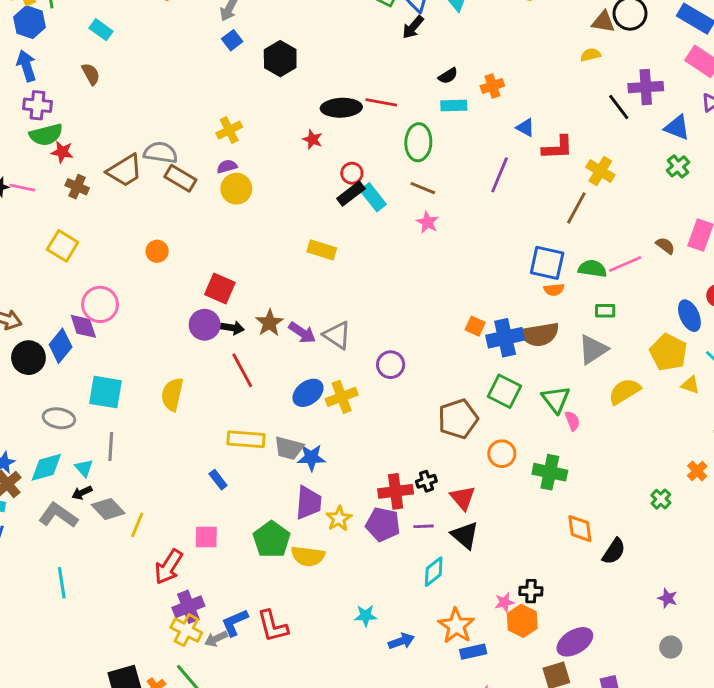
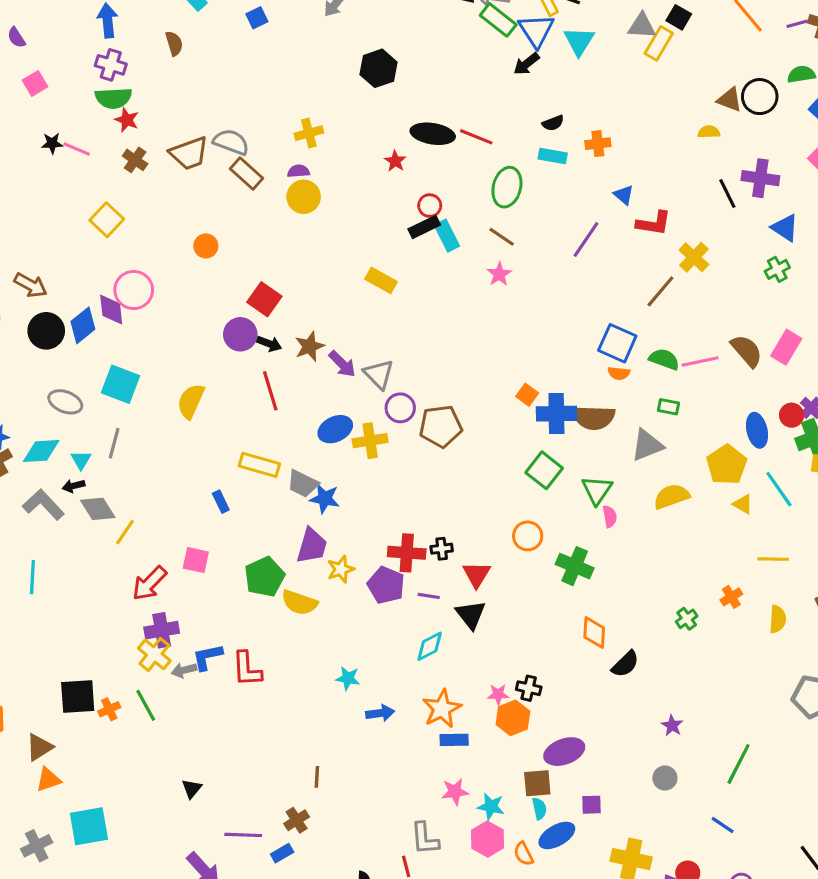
blue square: (232, 40) -> (257, 18), moved
brown semicircle: (665, 246) -> (747, 351), size x1.6
purple circle: (391, 365) -> (400, 408), moved
brown pentagon: (458, 419) -> (441, 426), moved

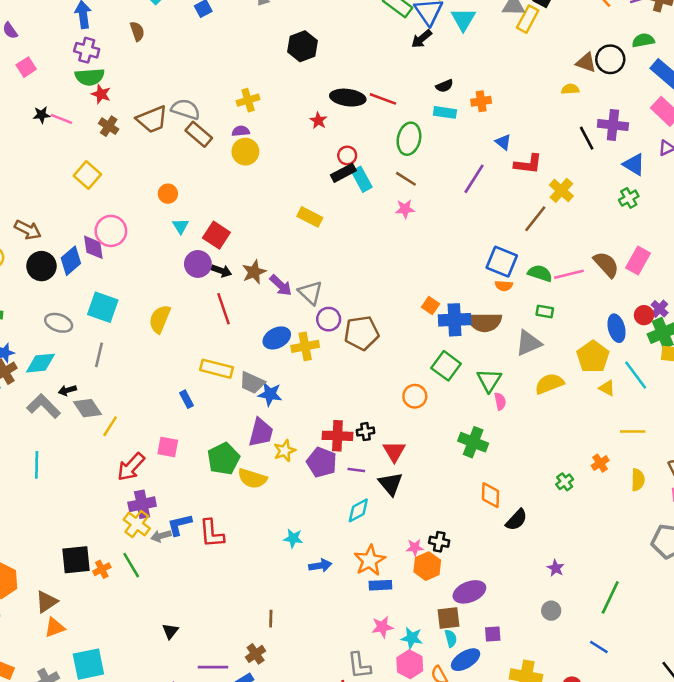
pink star: (499, 274) -> (405, 209), turned 30
cyan triangle: (81, 460) -> (181, 226), moved
orange circle: (528, 536) -> (415, 396), moved

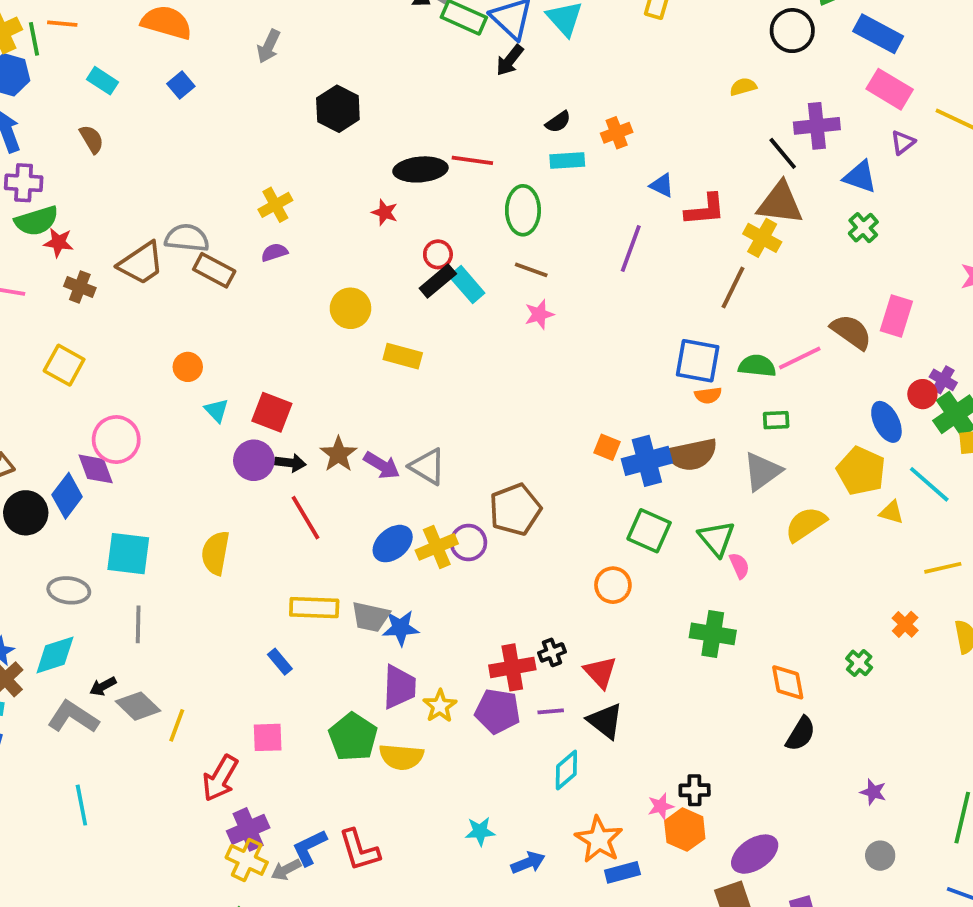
brown triangle: (586, 63) -> (780, 203), moved, size x1.5
yellow circle: (245, 152) -> (350, 308), moved
purple circle: (329, 319) -> (468, 543), moved
orange diamond: (491, 495) -> (788, 682), moved

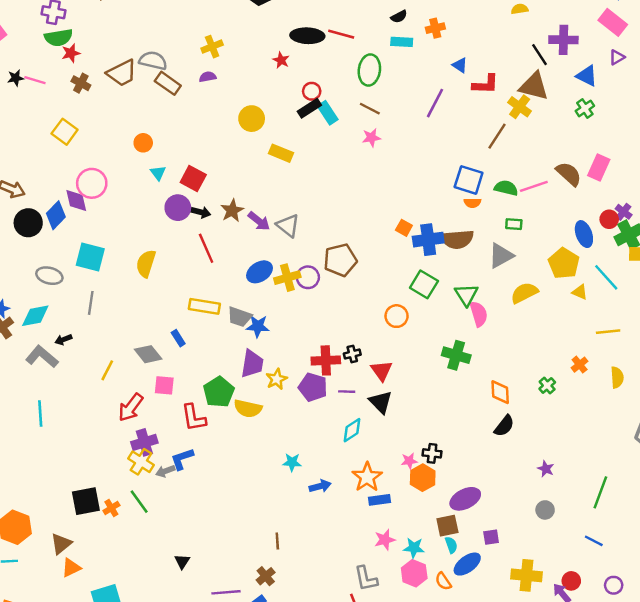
red star: (58, 242) -> (71, 53), turned -30
pink semicircle: (739, 566) -> (479, 314), size x1.5
gray diamond: (138, 706) -> (148, 354), moved
red L-shape: (359, 850) -> (194, 418), moved

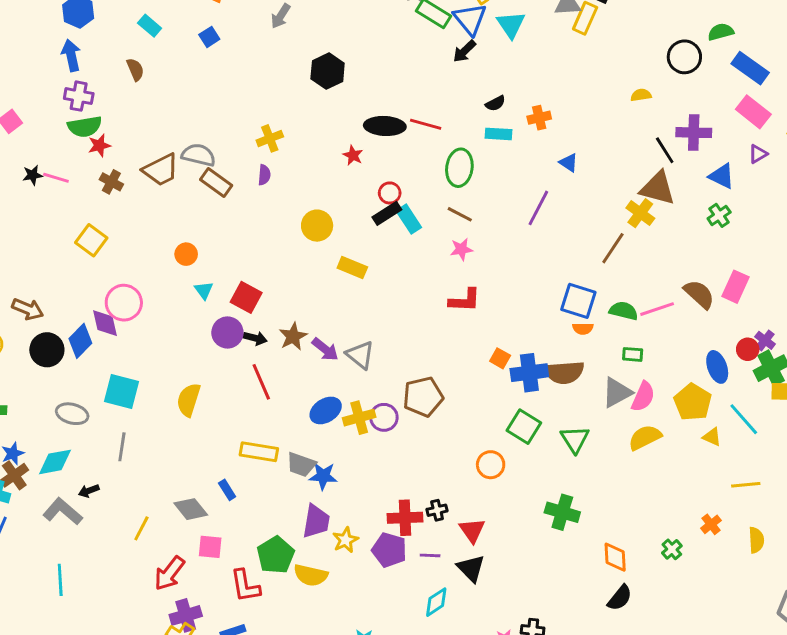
purple semicircle: (208, 77) -> (264, 175), turned 105
red L-shape: (486, 84) -> (465, 300), moved
pink semicircle: (479, 314) -> (643, 397), moved, turned 40

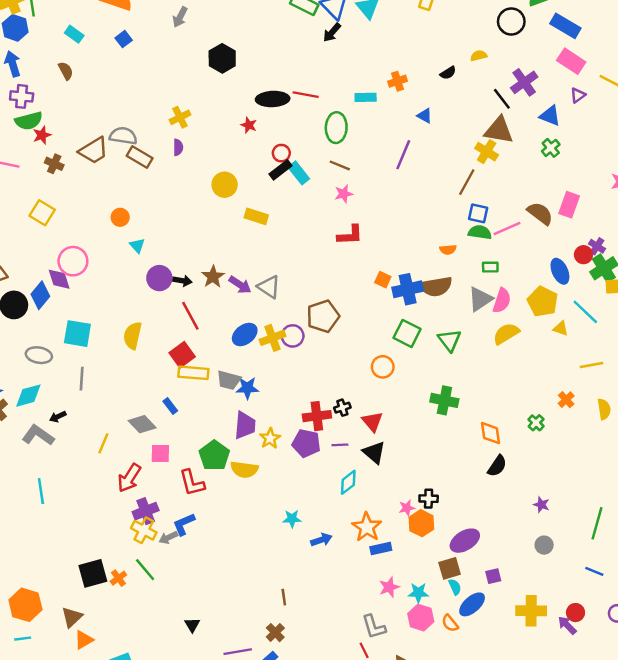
black semicircle: (495, 103) -> (448, 73), moved
purple cross: (694, 133) -> (524, 82), turned -32
red square: (246, 297) -> (182, 355), moved, turned 30
blue square: (578, 301) -> (478, 213), moved, size x0.7

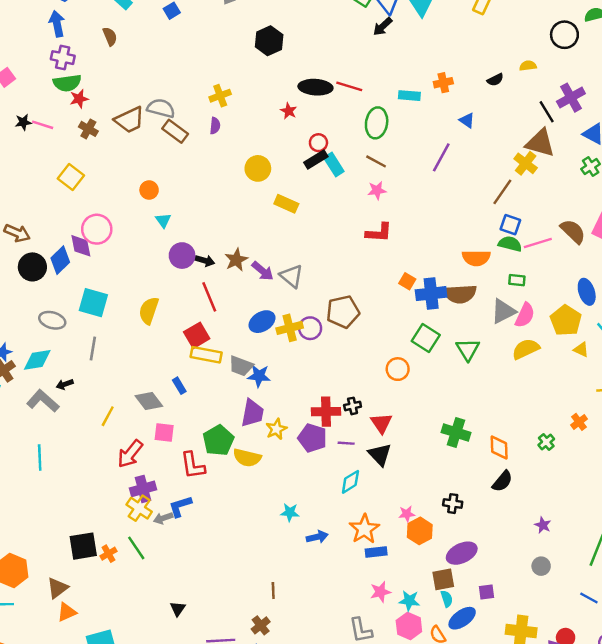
orange semicircle: (448, 250) -> (476, 258), size x1.6
green cross: (444, 400) -> (456, 432), moved
black cross: (429, 499) -> (453, 504), moved

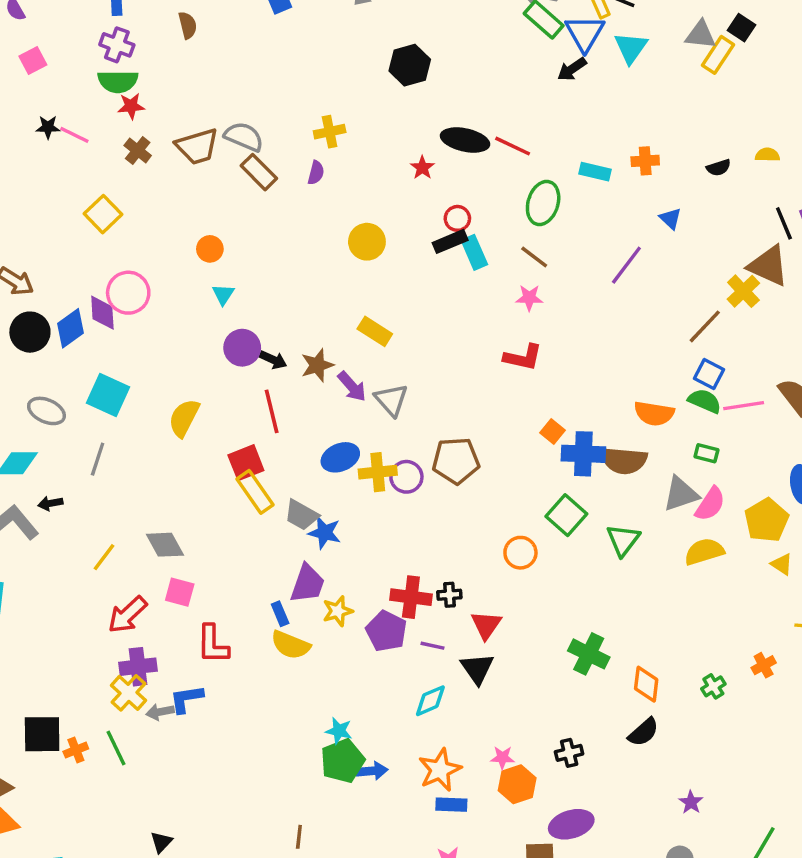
yellow rectangle: (286, 204) -> (375, 331), moved
yellow rectangle: (206, 355) -> (255, 492), turned 36
blue rectangle: (179, 386) -> (280, 614), moved
green pentagon: (218, 440) -> (343, 761), moved
black cross: (453, 504) -> (569, 753), turned -30

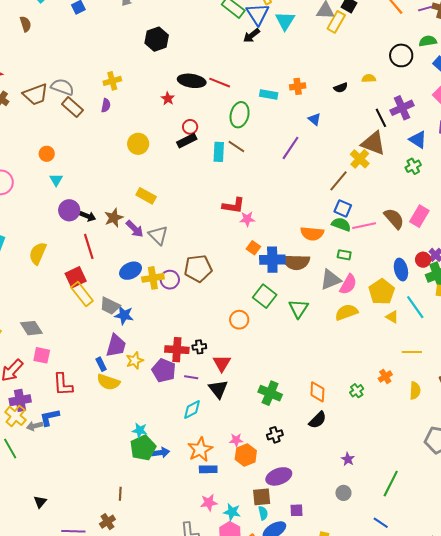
cyan rectangle: (474, 252) -> (219, 152), moved, turned 30
pink star: (529, 298) -> (247, 219), moved
green cross: (589, 654) -> (270, 393), moved

